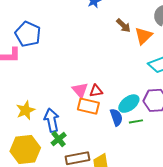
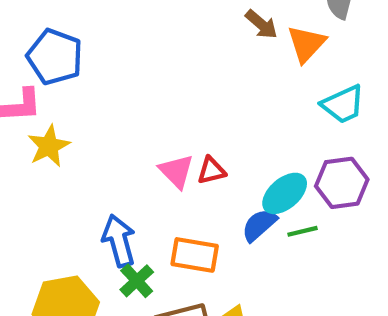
orange rectangle: (88, 106) -> (195, 255), moved
yellow star: (26, 110) -> (49, 146), moved
blue semicircle: (116, 117) -> (259, 225), turned -108

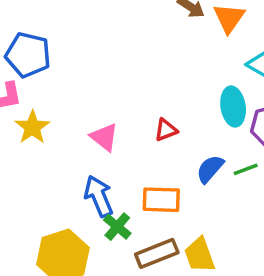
pink triangle: (176, 171) -> (104, 137), moved
cyan ellipse: (285, 193) -> (233, 107), moved, turned -51

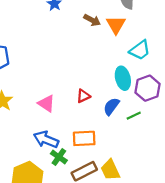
blue semicircle: (210, 169) -> (111, 106), moved
blue arrow: (99, 196) -> (46, 140), turned -40

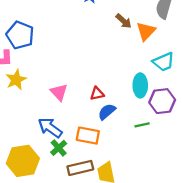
blue semicircle: (111, 106) -> (107, 112), moved

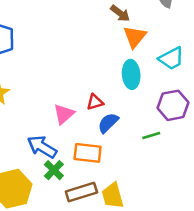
orange triangle: (146, 31) -> (135, 37), moved
cyan ellipse: (140, 85) -> (131, 74), moved
pink triangle: (59, 92) -> (64, 114), moved, turned 36

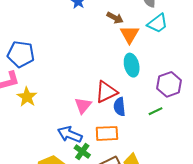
cyan trapezoid: (171, 58) -> (158, 23), moved
red triangle: (95, 102) -> (106, 92), size x1.6
blue semicircle: (108, 123) -> (119, 107), turned -42

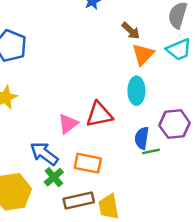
blue semicircle: (119, 107) -> (142, 138), moved

